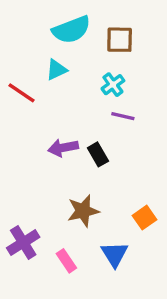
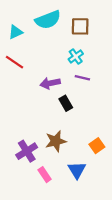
cyan triangle: (56, 70) -> (16, 32), moved
purple arrow: (63, 148) -> (50, 83), moved
purple cross: (23, 243) -> (27, 151), moved

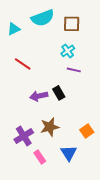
red line: (14, 62) -> (23, 64), moved
purple arrow: (50, 83) -> (39, 96), moved

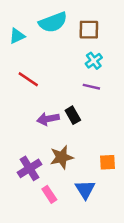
cyan cross: (68, 51) -> (94, 61), moved
orange square: (87, 131) -> (107, 162), turned 32

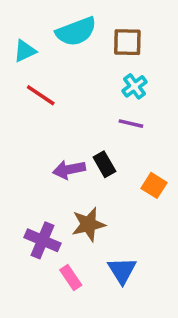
red line: (28, 79) -> (41, 95), moved
orange square: (107, 162) -> (154, 185), moved, turned 35
purple cross: (29, 168) -> (42, 240), turned -35

